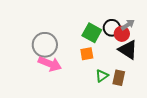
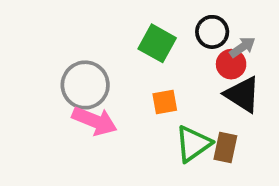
black circle: (112, 28) -> (212, 32), moved
green square: (92, 33) -> (157, 43), moved
green triangle: (102, 76) -> (193, 144), size x1.5

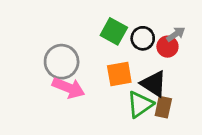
black circle: (212, 32) -> (143, 38), moved
black triangle: (242, 94) -> (154, 84), moved
orange square: (165, 102) -> (119, 74), size x1.4

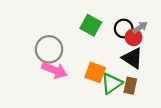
black circle: (143, 38) -> (124, 29), moved
orange square: (119, 74) -> (95, 72), moved, turned 30
black triangle: (154, 84) -> (132, 58), moved

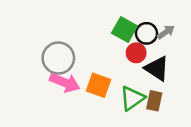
green square: (91, 25) -> (124, 29), moved
red circle: (134, 37) -> (136, 53), moved
orange square: (95, 72) -> (99, 85), moved

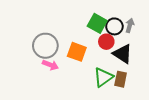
gray arrow: (166, 32) -> (130, 25), turned -40
pink arrow: (65, 83) -> (50, 65), size x0.7
orange square: (99, 85) -> (77, 52), moved

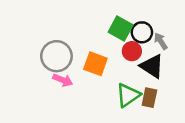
gray arrow: (130, 25) -> (161, 41), moved, turned -48

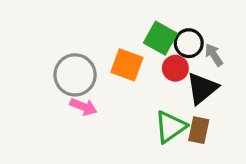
orange square: (95, 64) -> (127, 65), moved
black triangle: (152, 66) -> (202, 88), turned 48

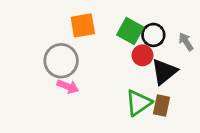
gray arrow: (214, 55) -> (186, 42), moved
orange square: (127, 65) -> (83, 25), moved, turned -30

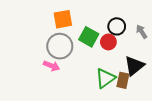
green square: (130, 31) -> (89, 37), moved
gray circle: (61, 61) -> (60, 46), moved
black triangle: (164, 72) -> (134, 66), moved

